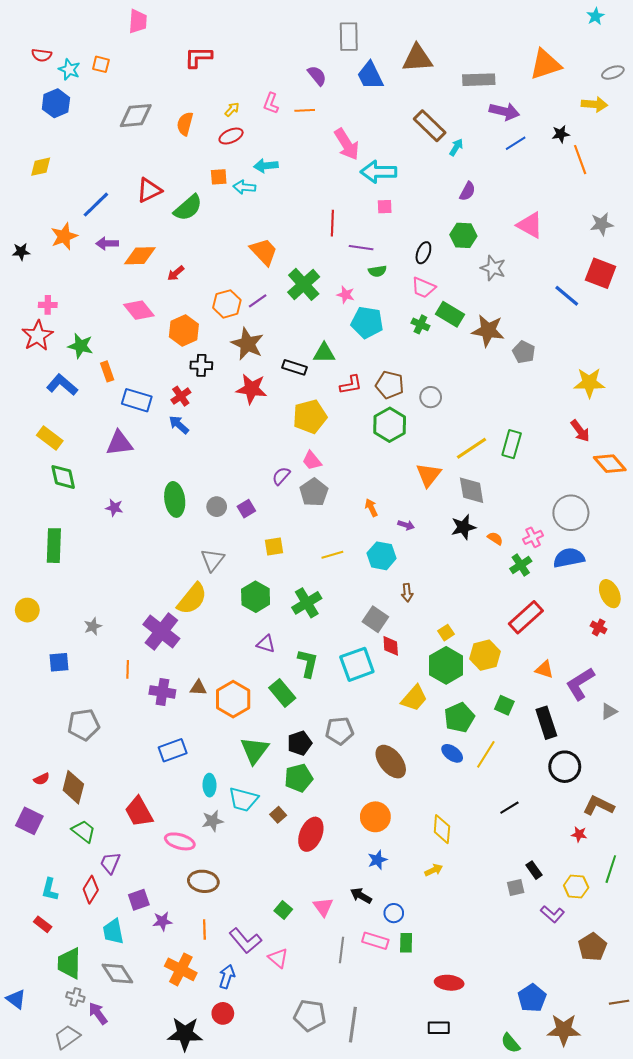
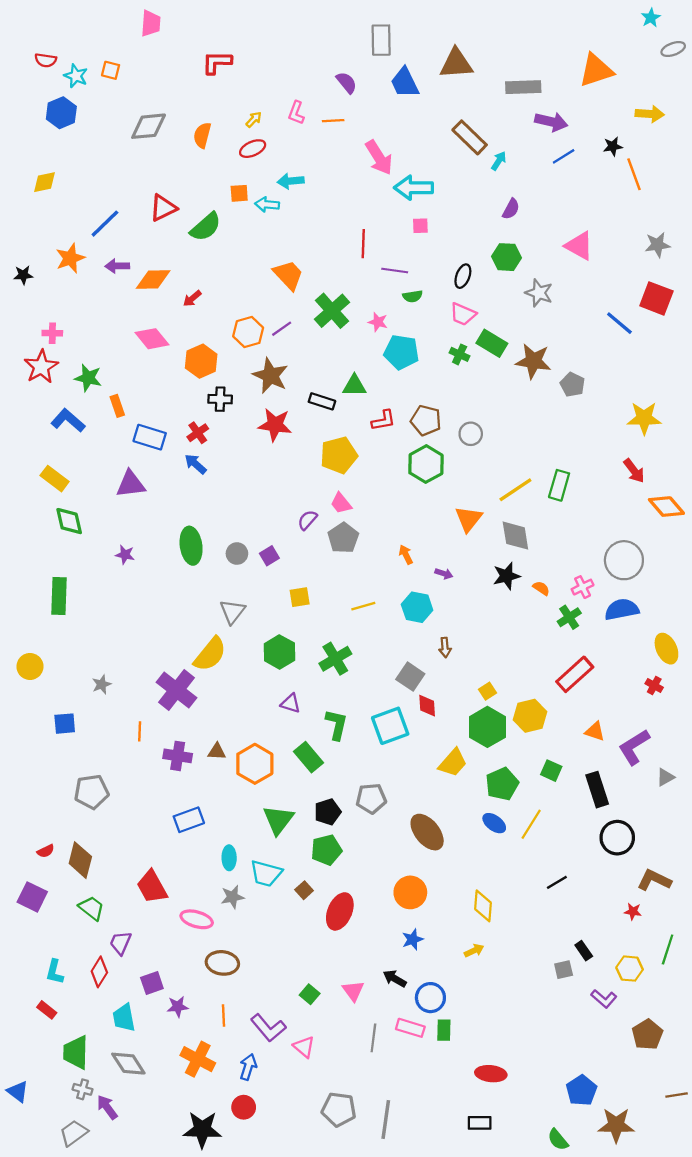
gray ellipse: (613, 73) -> (673, 49), moved
blue circle: (394, 913) -> (430, 998), size x1.4

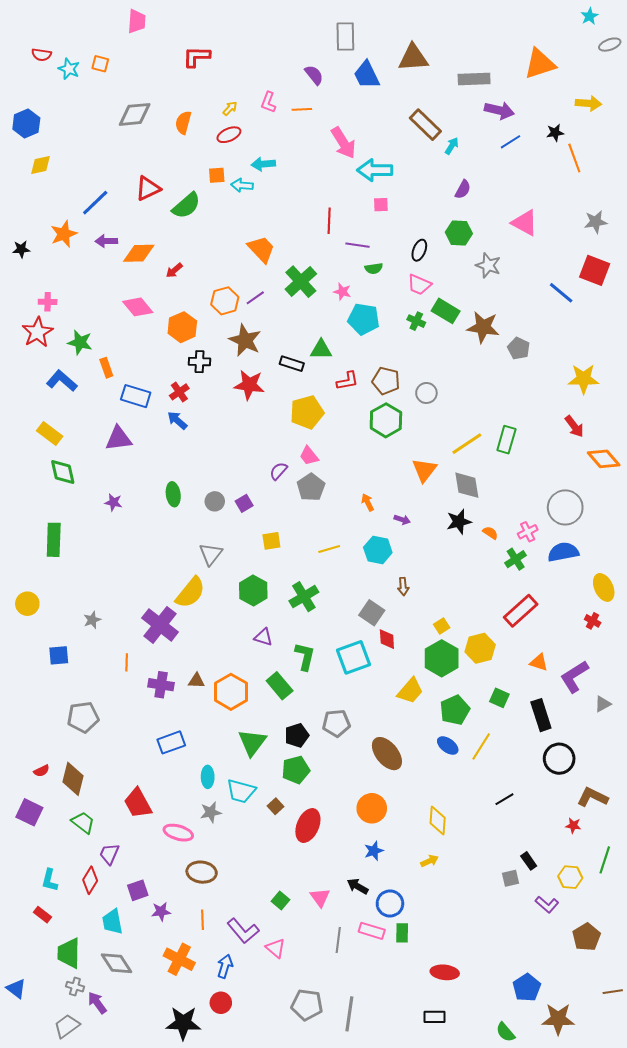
blue hexagon: (61, 113) -> (26, 124), moved
green ellipse: (191, 546) -> (173, 494), size x0.7

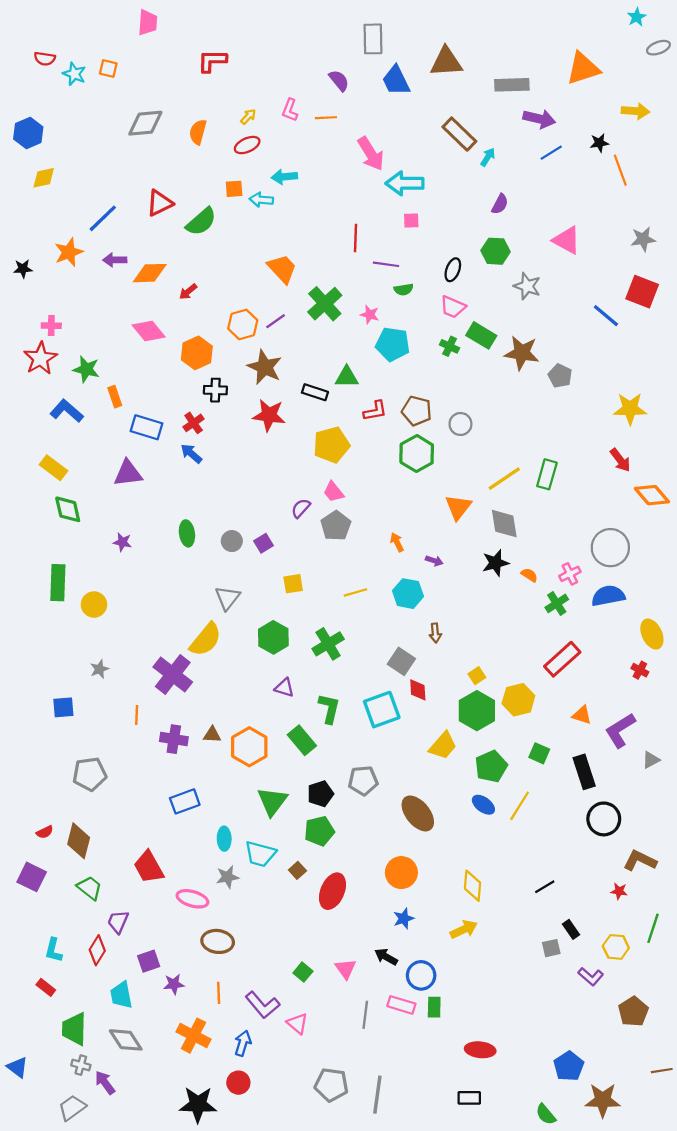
yellow circle: (27, 604) -> (94, 605), moved
black line: (504, 799) -> (545, 887), moved
yellow arrow: (429, 861) -> (464, 929), size x1.4

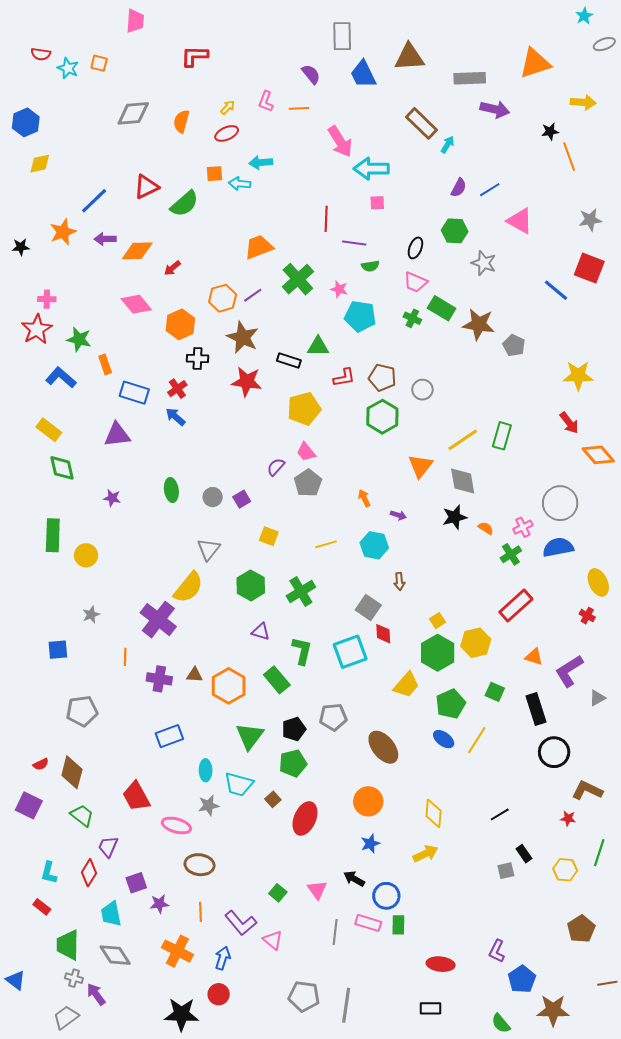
blue line: (551, 153) -> (490, 190), moved
orange trapezoid: (282, 269) -> (259, 247), turned -68
yellow square: (293, 584) -> (269, 536), turned 30
purple L-shape: (591, 976) -> (497, 951), moved, turned 75

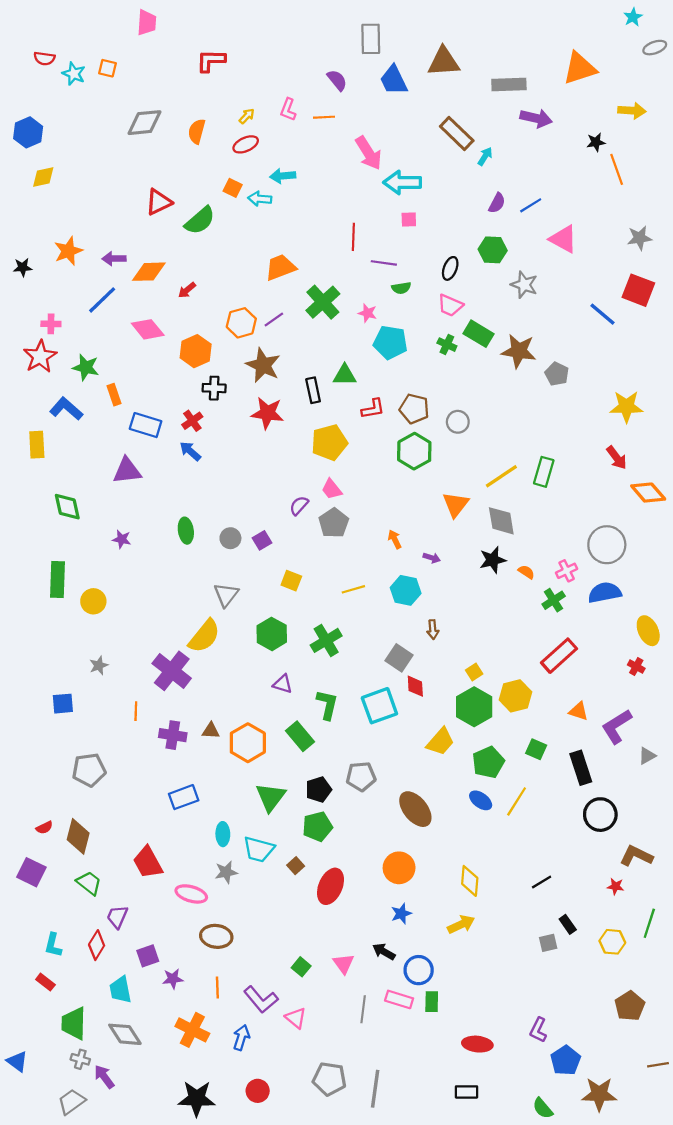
orange square: (215, 174) -> (233, 188), turned 30
blue line: (94, 201) -> (102, 300), moved
black rectangle: (289, 360) -> (313, 390), turned 60
yellow rectangle: (49, 430) -> (37, 445), moved, turned 50
red circle: (219, 994) -> (258, 1091), moved

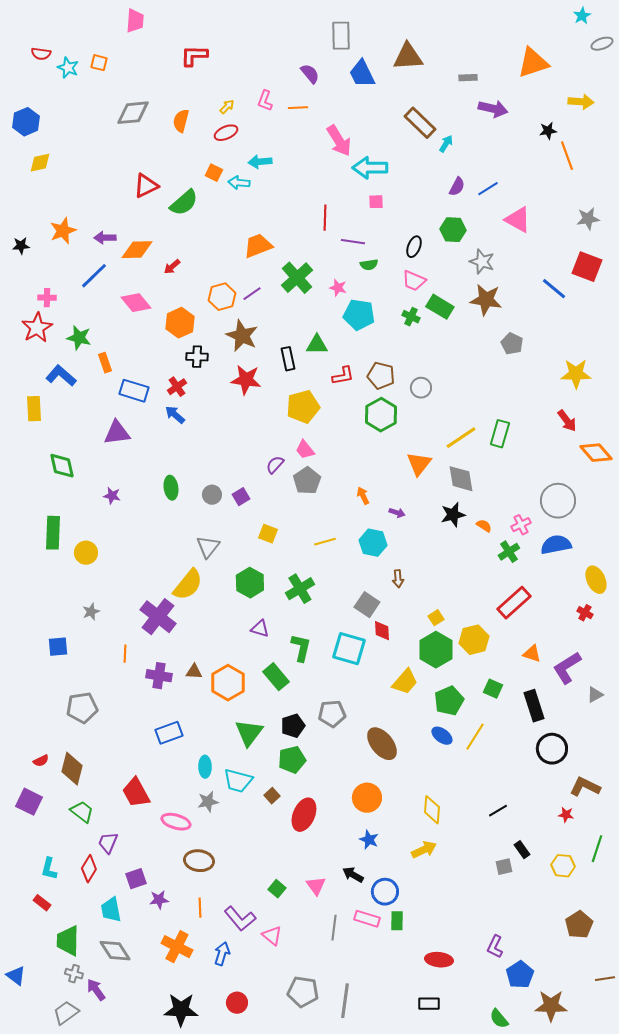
gray rectangle: (509, 85) -> (468, 78), size x0.6
brown star: (519, 351) -> (486, 300), moved
cyan square: (379, 706) -> (349, 649), turned 36
blue star: (401, 914) -> (369, 840), turned -30

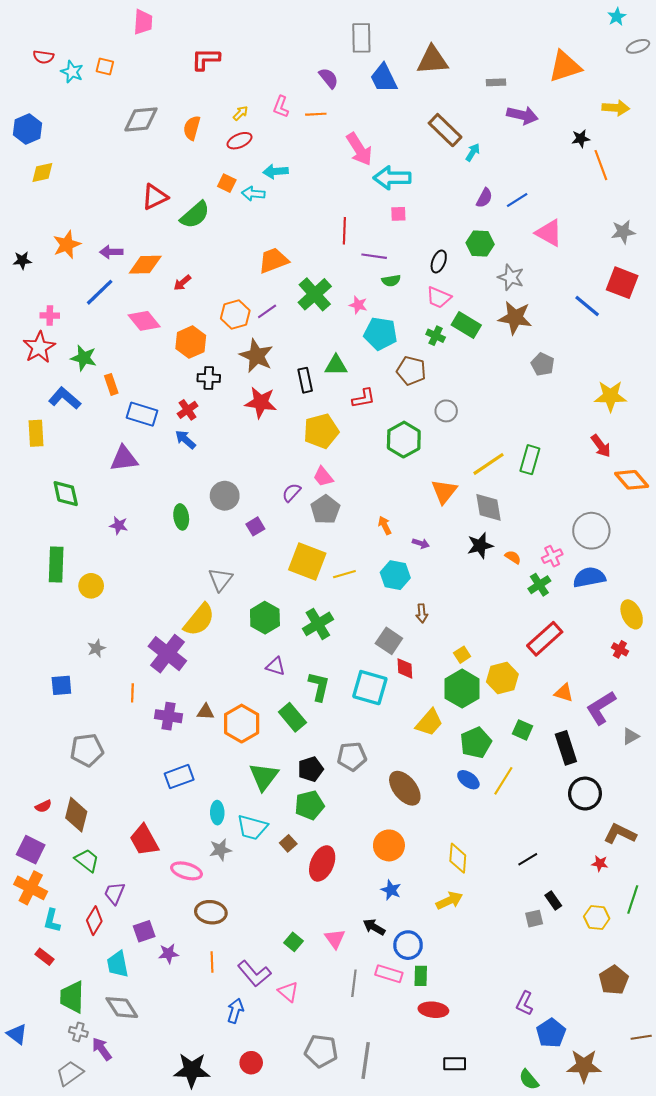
brown pentagon: (381, 376) -> (411, 371), moved
gray circle: (212, 495) -> (225, 496), moved, size x1.4
yellow square: (268, 534) -> (307, 561), moved, size x1.8
orange cross: (177, 947) -> (31, 888), moved
red ellipse: (439, 960) -> (433, 1010), moved

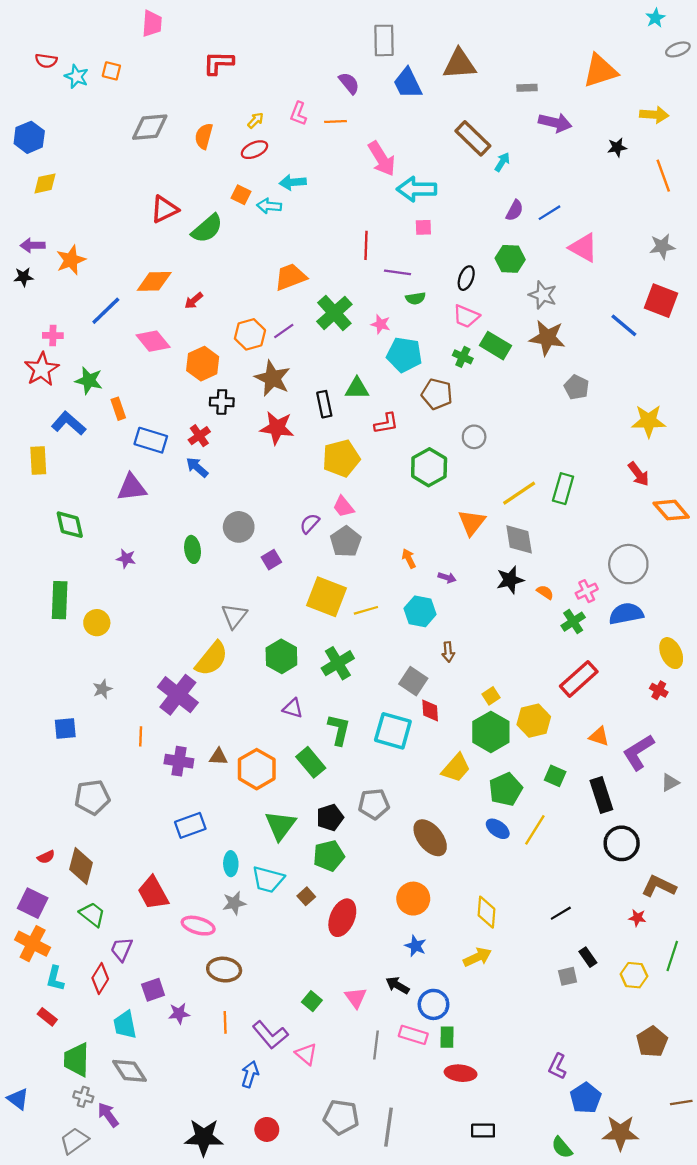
orange line: (601, 165) -> (663, 176), moved
purple arrow: (111, 252) -> (33, 245), moved

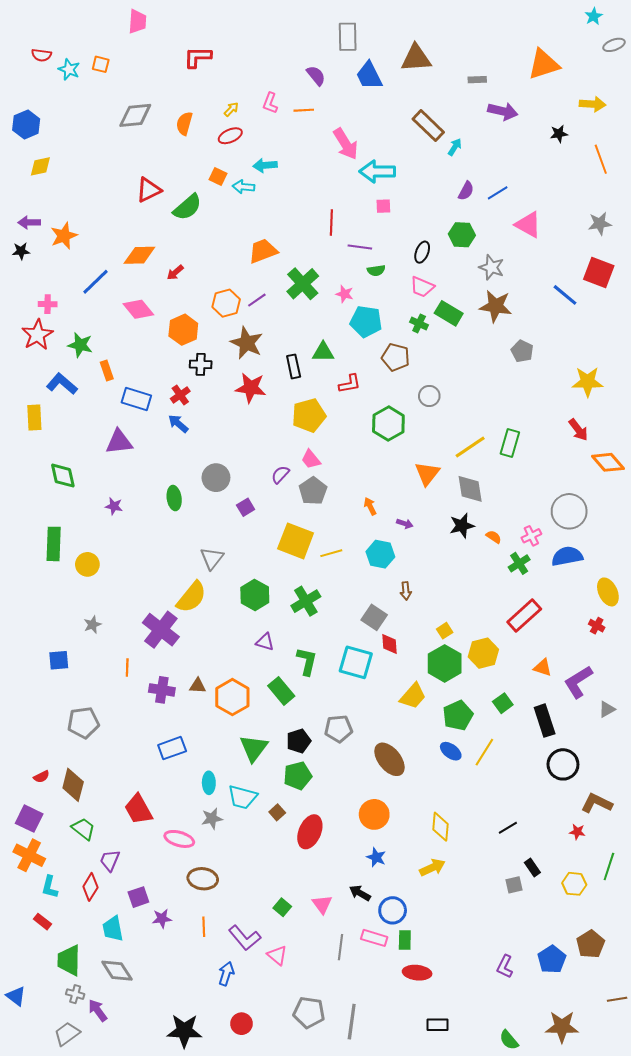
green square: (555, 776) -> (503, 703), turned 30
blue pentagon: (586, 1098) -> (552, 959), moved

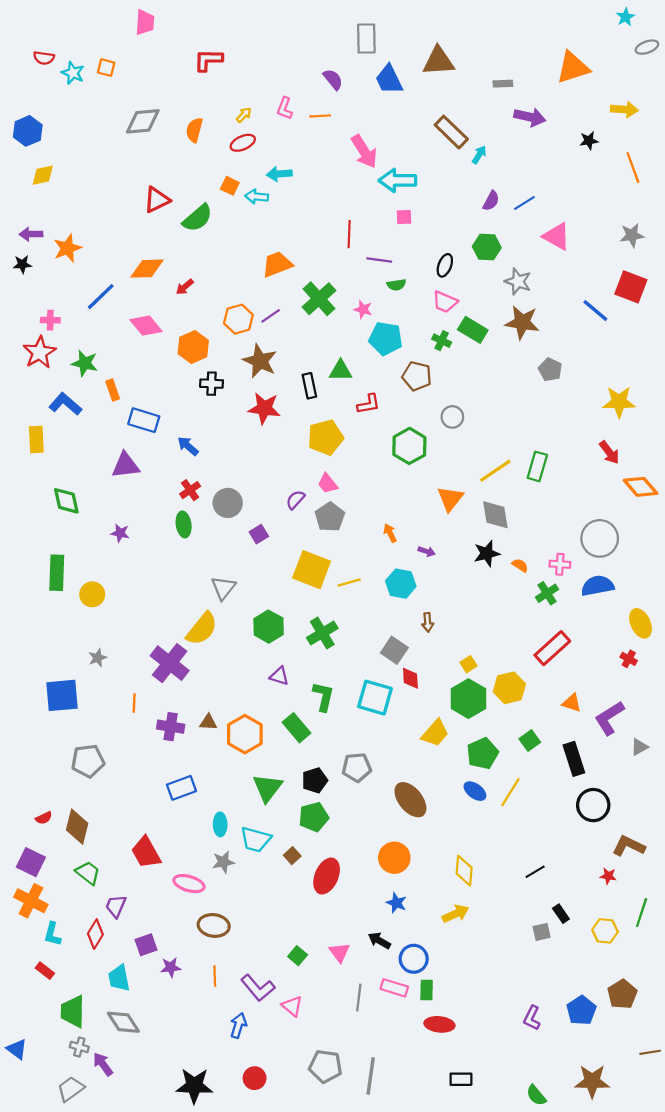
red cross: (180, 395) -> (190, 490), moved
pink cross: (531, 536) -> (560, 564), turned 30
blue square: (59, 660) -> (62, 695), size x1.6

